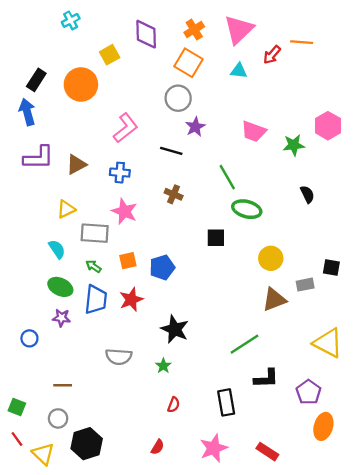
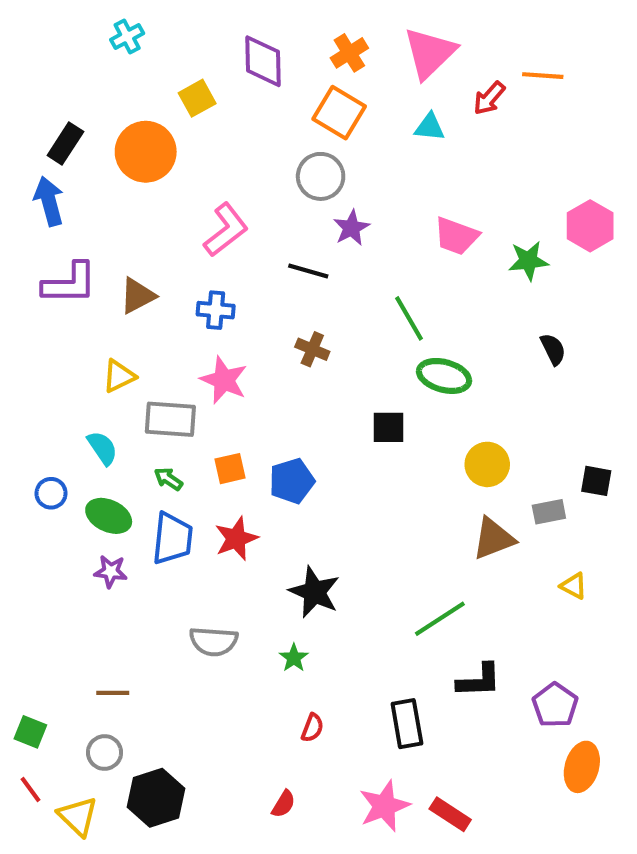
blue circle: (29, 338) -> (51, 493), moved
yellow triangle: (328, 343) -> (574, 586), moved, size x0.5
red rectangle: (267, 452) -> (450, 814), moved

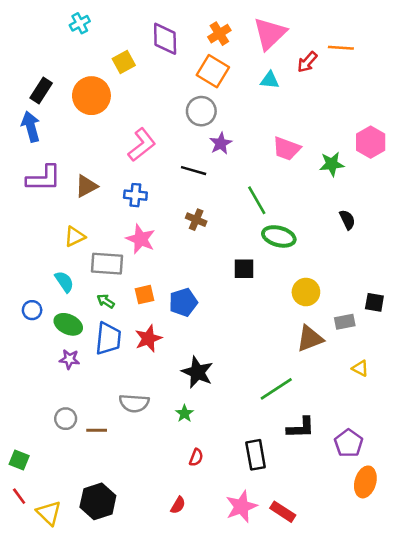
brown line: (113, 693) -> (97, 430), moved
gray circle: (105, 752) -> (66, 419), moved

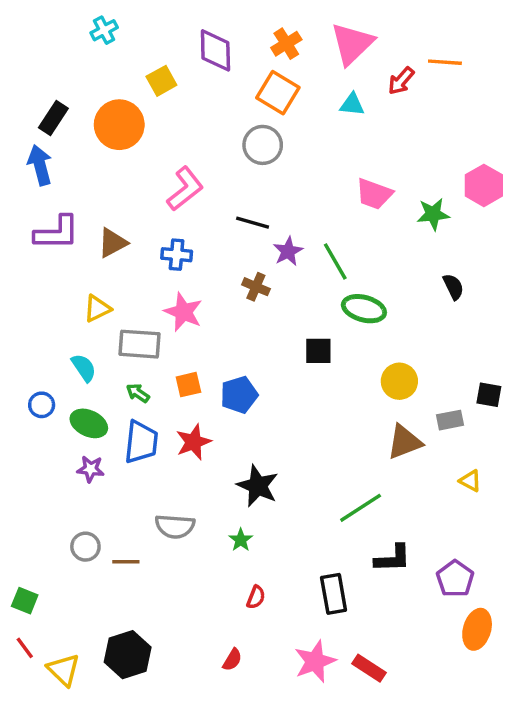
purple star: (221, 143) -> (288, 251), moved

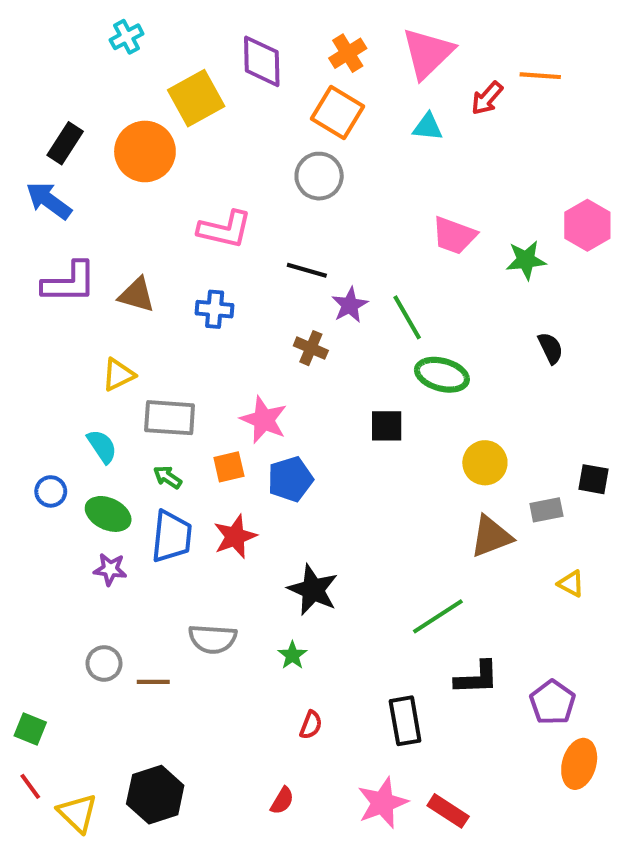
yellow square: (161, 81) -> (196, 98), size x1.5
blue arrow: (40, 165) -> (49, 201), turned -39
pink L-shape: (185, 189) -> (225, 229), turned 51
brown triangle: (112, 243) -> (137, 295), turned 44
pink star: (183, 312) -> (264, 420), moved

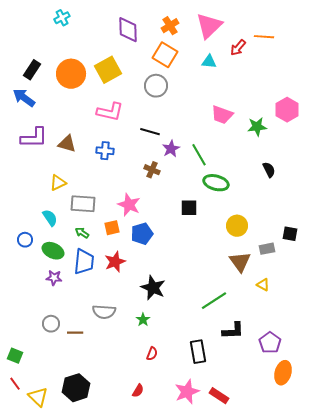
yellow square: (196, 98) -> (108, 70), moved
brown triangle: (491, 537) -> (240, 262), turned -45
yellow triangle: (571, 584) -> (263, 285), moved

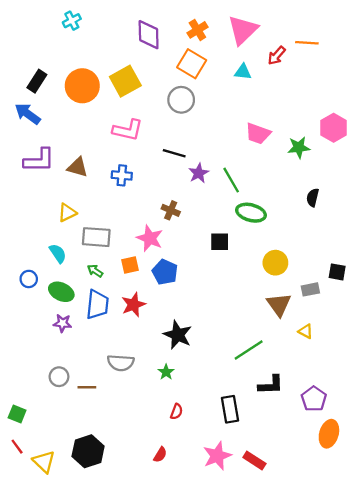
brown cross: (152, 170) -> (171, 210), moved
black semicircle: (269, 170) -> (313, 198), turned -140
blue pentagon: (142, 234) -> (165, 272), turned -30

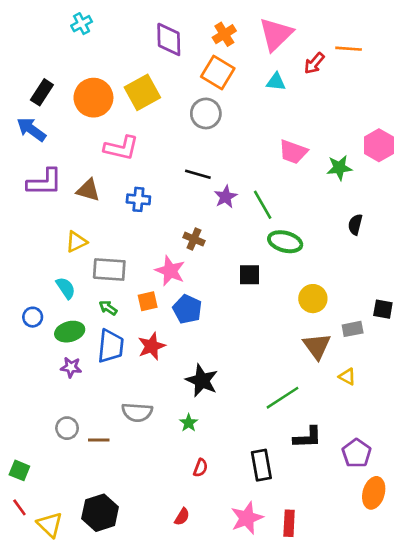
pink L-shape: (128, 130) -> (121, 148), moved
green ellipse: (61, 292) -> (70, 332), turned -40
red rectangle: (254, 460) -> (289, 523), turned 60

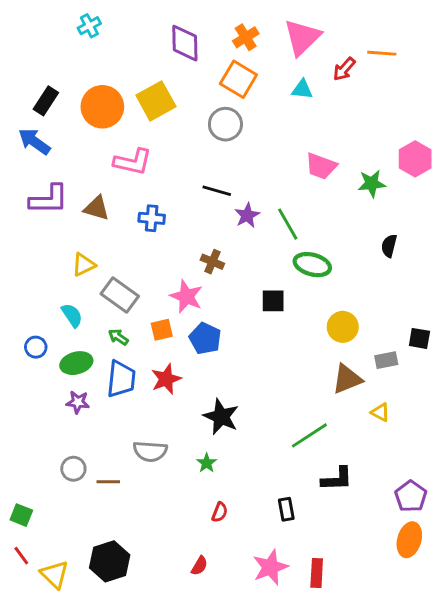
gray rectangle: (109, 269) -> (120, 295), turned 32
brown triangle: (317, 346) -> (347, 379), turned 44
purple pentagon: (357, 453) -> (411, 496), moved
black rectangle: (261, 465) -> (286, 509), size x0.7

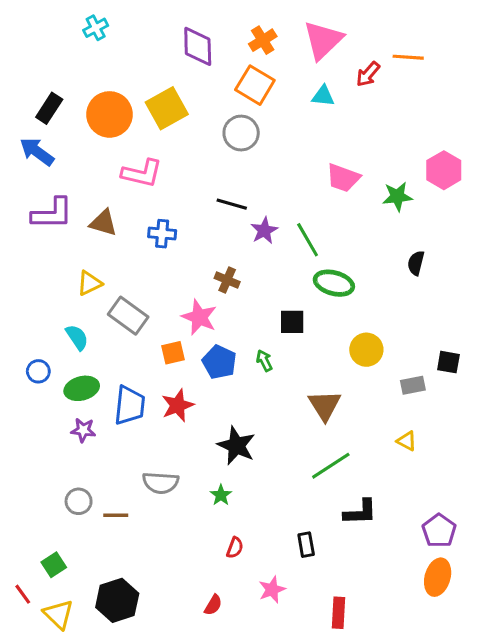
green arrow: (118, 337) -> (264, 360), moved, turned 30
brown triangle: (347, 379) -> (325, 405), moved, turned -40
green square: (21, 515) -> (54, 565), moved, turned 35
pink star: (270, 567) -> (272, 590), moved, size x0.7

